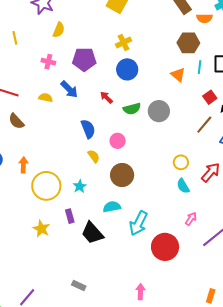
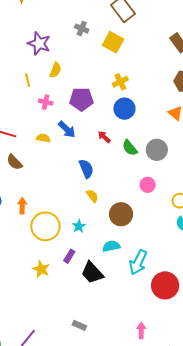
yellow line: (15, 38) -> (28, 80), moved
green semicircle: (132, 109) -> (130, 148), turned 66
pink circle: (118, 141) -> (148, 185), moved
purple rectangle: (70, 216) -> (69, 256), turned 48

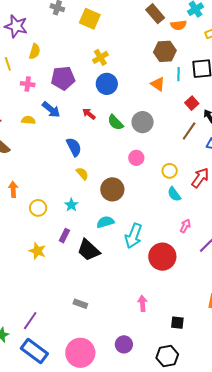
yellow circle: (45, 226) -> (38, 208), size x0.6

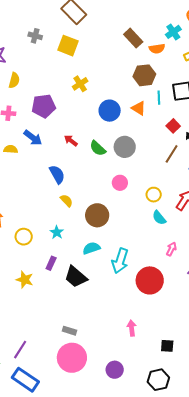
blue circle: (107, 84) -> (110, 111), moved
pink circle: (80, 353) -> (72, 358), moved

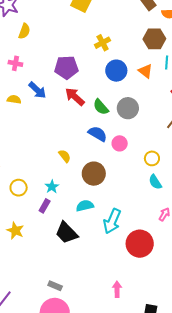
yellow cross: (80, 84) -> (103, 43), moved
purple pentagon: (44, 106) -> (66, 67), moved
red arrow: (71, 141) -> (75, 97), size x1.5
blue semicircle: (57, 174) -> (98, 134), moved, turned -36
purple rectangle: (51, 263) -> (45, 206), moved

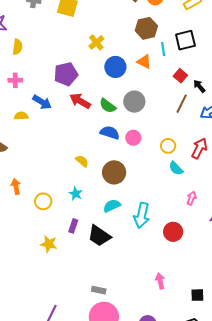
purple rectangle: (45, 206) -> (73, 226), moved
red circle: (140, 244) -> (173, 232), size x0.7

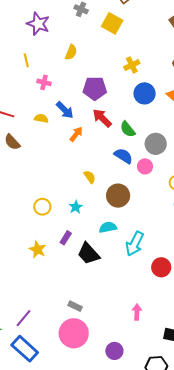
yellow semicircle: (17, 47) -> (71, 52), moved
gray circle: (134, 102) -> (156, 144), moved
orange arrow: (16, 187) -> (76, 134), moved, turned 35

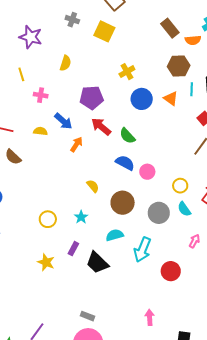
gray circle: (156, 144) -> (159, 213), moved

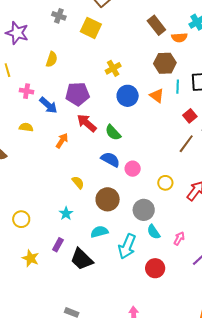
blue arrow: (63, 121) -> (48, 105), moved
cyan semicircle: (184, 209) -> (154, 232), moved
yellow circle: (48, 219) -> (21, 219), moved

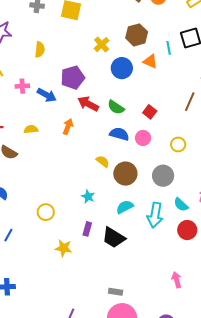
brown hexagon: (165, 63) -> (137, 35), moved
red square: (190, 116) -> (150, 112), moved
yellow semicircle: (26, 127) -> (31, 129), moved
yellow semicircle: (78, 182) -> (103, 161), moved
cyan semicircle: (154, 232) -> (181, 205), moved

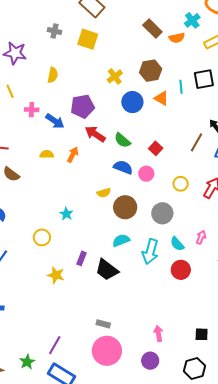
yellow semicircle: (31, 129) -> (47, 154), moved
yellow semicircle: (103, 161) -> (104, 193), turned 120
cyan star: (88, 197) -> (66, 214), moved
pink arrow: (177, 280) -> (158, 333), moved

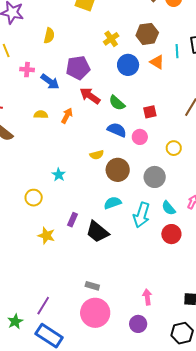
red square: (156, 148) -> (150, 112), turned 32

